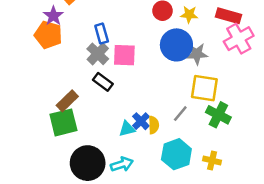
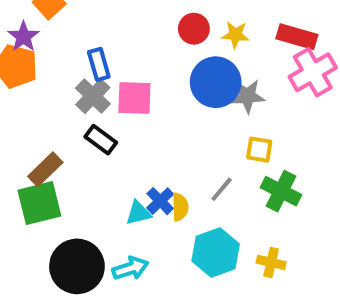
yellow square: (204, 88) -> (259, 150), size x0.6

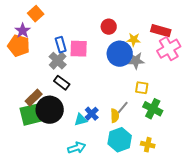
yellow star: (235, 35) -> (134, 40), moved
pink square: (134, 98) -> (79, 49), moved
yellow semicircle: (180, 207) -> (115, 116), moved
black circle: (77, 266) -> (50, 110), moved

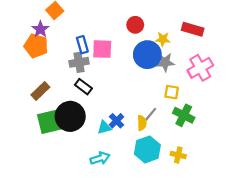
pink cross: (169, 49) -> (200, 68), moved
gray cross: (58, 61) -> (79, 62), turned 36
brown rectangle: (34, 98) -> (40, 91), moved

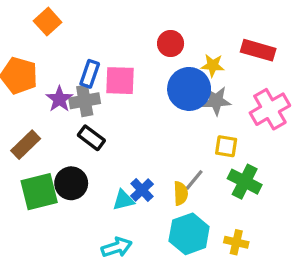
purple star: (40, 29) -> (59, 99), moved
blue rectangle: (82, 45) -> (90, 74), turned 35
black circle: (70, 116) -> (71, 183), size x0.7

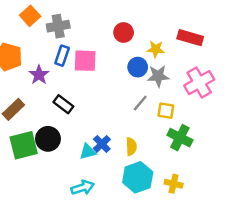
blue circle: (189, 89) -> (138, 67), size x0.6
gray cross: (85, 101) -> (58, 26), moved
gray line: (194, 180) -> (140, 103), moved

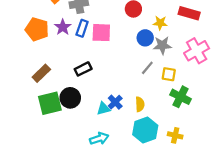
purple star: (39, 75) -> (63, 27), moved
black rectangle: (63, 104) -> (83, 69), turned -63

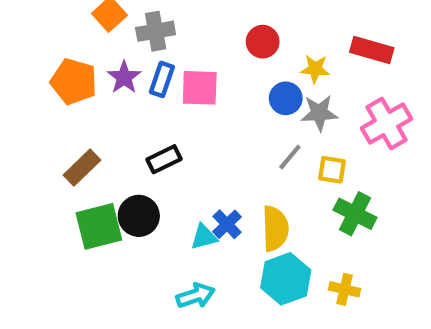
yellow semicircle: (140, 104) -> (275, 228), size x1.5

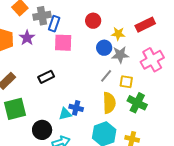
red rectangle: (372, 50) -> (145, 25), turned -42
blue rectangle: (162, 79) -> (54, 24), moved
black circle: (139, 216) -> (42, 130), moved
blue cross: (227, 224) -> (76, 108), turned -32
yellow semicircle: (275, 228) -> (109, 103), moved

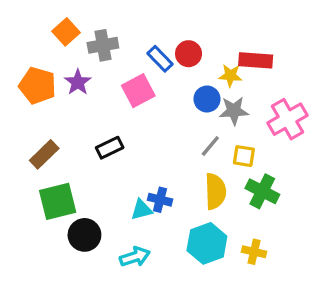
blue rectangle: (54, 24) -> (160, 59), moved, turned -63
red rectangle: (145, 25) -> (256, 60), moved, turned 30
pink square: (63, 43) -> (138, 91), turned -30
black circle: (42, 130) -> (84, 235), moved

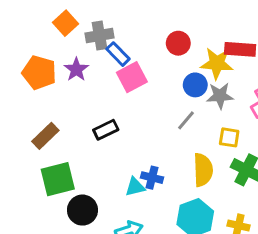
blue rectangle: (160, 59) -> (118, 54), moved
yellow star: (230, 76) -> (217, 63), size x1.5
gray line: (210, 146) -> (186, 120), moved

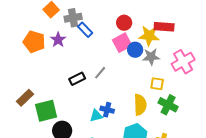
pink square: (132, 77) -> (122, 43), moved
gray line: (186, 120) -> (100, 73), moved
brown rectangle: (45, 136) -> (25, 98), moved

